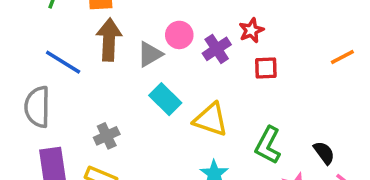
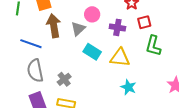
purple cross: (217, 49) -> (117, 27), moved, turned -35
gray semicircle: (37, 107) -> (35, 71), moved
green L-shape: (268, 145) -> (153, 46), moved

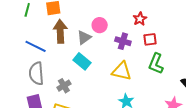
cyan rectangle: (92, 52) -> (82, 61), moved

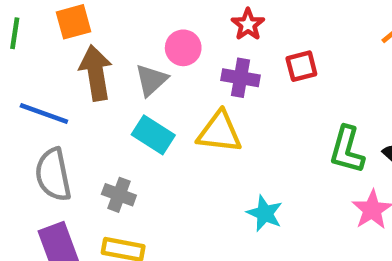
red star: (140, 19) -> (248, 24), moved
green L-shape: (156, 64) -> (347, 150), moved
yellow triangle: (122, 71) -> (219, 132), moved
gray cross: (64, 86) -> (119, 195), turned -32

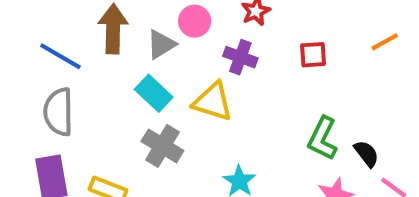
red square: (301, 66) -> (313, 55), moved
gray cross: (119, 195) -> (162, 146), moved, size x1.4

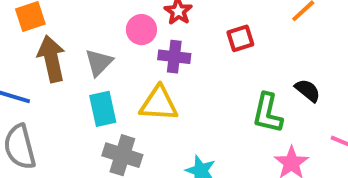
pink circle: (195, 21) -> (141, 30), moved
cyan rectangle: (154, 93) -> (103, 109), turned 48
black semicircle: (366, 154) -> (308, 90), moved

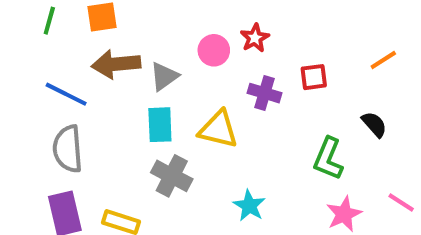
purple cross: (174, 57) -> (264, 93), moved
brown arrow: (51, 59) -> (116, 64), turned -93
black semicircle: (308, 90) -> (374, 124), moved

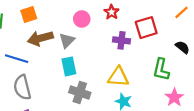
pink circle: (214, 50) -> (82, 19), moved
red square: (314, 77) -> (146, 28), size x1.5
yellow triangle: (218, 129) -> (118, 77), moved

